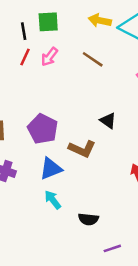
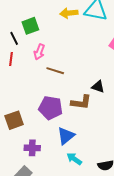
red line: (25, 57) -> (11, 59), moved
brown line: (93, 59) -> (55, 71), moved
brown L-shape: (82, 149) -> (81, 102), moved

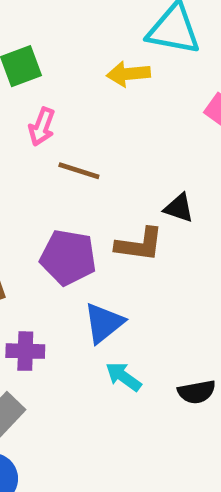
yellow arrow: (69, 13) -> (128, 74), moved

